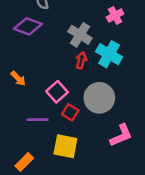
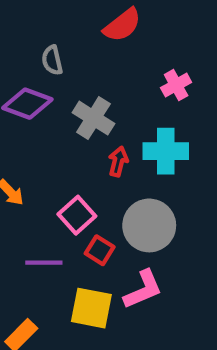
gray cross: (80, 35) -> (93, 118), moved
cyan cross: (109, 54) -> (166, 151), turned -30
pink L-shape: (121, 135) -> (143, 289), moved

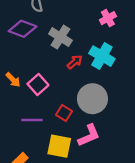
cyan cross: (166, 151) -> (102, 56), turned 30
red arrow: (118, 161) -> (75, 62), turned 35
pink square: (77, 215) -> (38, 84), moved

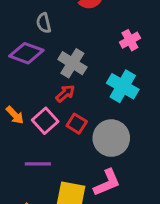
red arrow: (75, 62) -> (65, 93), moved
red square: (64, 113) -> (77, 124), moved

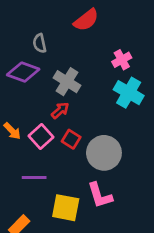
cyan cross: (123, 86) -> (129, 93), moved
pink L-shape: (107, 183) -> (100, 195), turned 96

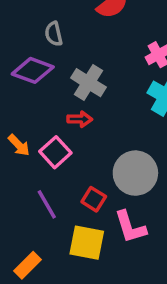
red arrow: (60, 110) -> (80, 119), turned 42
red square: (71, 139) -> (94, 199), moved
purple line: (34, 178) -> (47, 204), turned 60

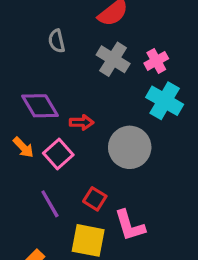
purple diamond: (33, 70) -> (40, 106), moved, turned 39
gray cross: (88, 83) -> (113, 59), moved
gray circle: (135, 173) -> (130, 147), moved

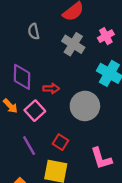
pink cross: (156, 61) -> (106, 36), moved
purple diamond: (40, 106) -> (22, 77), turned 32
pink L-shape: (130, 225) -> (101, 158), moved

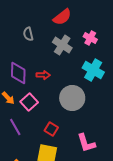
pink cross: (106, 36) -> (90, 38), turned -32
red arrow: (51, 89) -> (43, 75), moved
purple line: (29, 146) -> (15, 127), moved

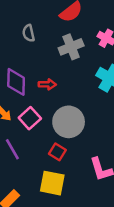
gray cross: (62, 45) -> (71, 47), turned 36
gray circle: (72, 98) -> (69, 122), moved

